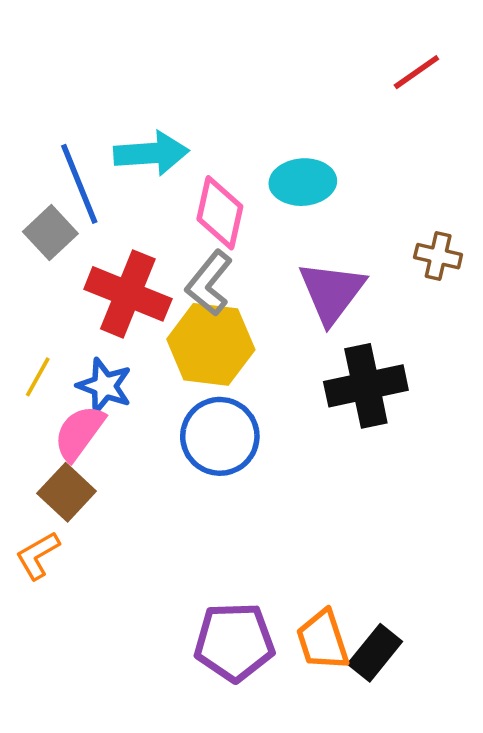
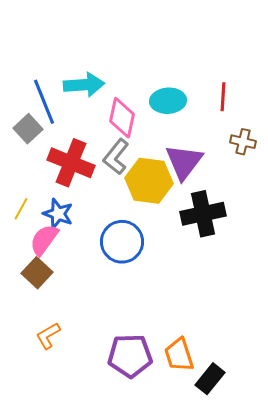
red line: (416, 72) -> (223, 97), moved, turned -52
yellow hexagon: (211, 344) -> (149, 181), moved
orange L-shape: (38, 555) -> (48, 336), moved
black rectangle: (375, 653) -> (210, 379), moved

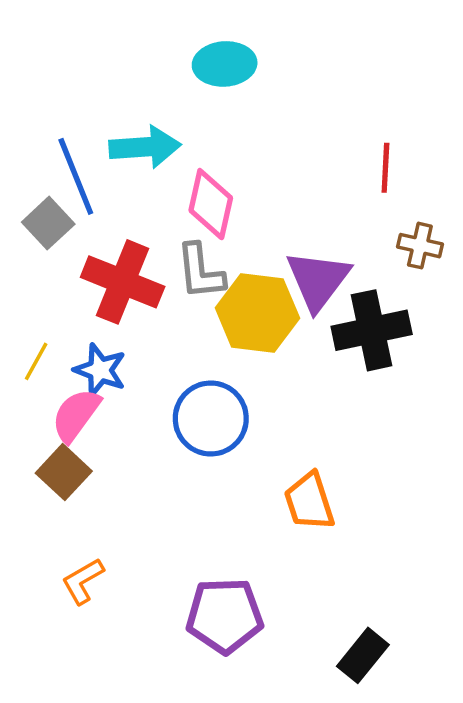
cyan ellipse: (168, 101) -> (225, 64), moved
gray L-shape: (116, 157) -> (200, 272), turned -45
black cross: (203, 214) -> (372, 330), moved
orange trapezoid: (179, 355) -> (309, 501), moved

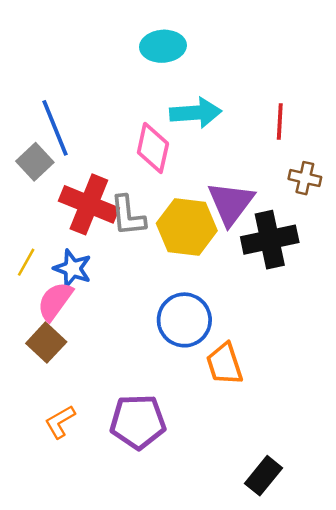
cyan arrow: (145, 147) -> (196, 113), moved
gray L-shape: (200, 272) -> (128, 216), moved
blue circle: (211, 418) -> (184, 320), moved
purple pentagon: (225, 616) -> (138, 422), moved

